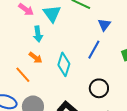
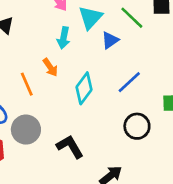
blue triangle: (104, 25) -> (110, 40), moved
black circle: (99, 88) -> (137, 126), moved

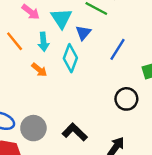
blue line: (129, 82) -> (117, 49), moved
orange line: (27, 84) -> (15, 41), moved
cyan diamond: (84, 88) -> (70, 58), moved

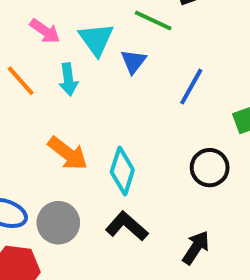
cyan diamond: (70, 58) -> (122, 171), moved
orange arrow: (39, 70) -> (68, 153), moved, size x1.5

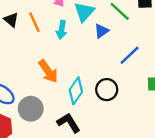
black circle: (210, 168) -> (107, 90), moved

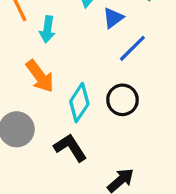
cyan arrow: (62, 30) -> (47, 29), moved
blue line: (130, 55) -> (132, 48), moved

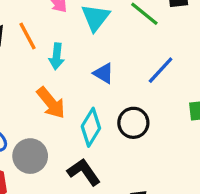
blue triangle: (113, 18) -> (104, 73), moved, turned -50
blue line: (132, 48) -> (161, 70), moved

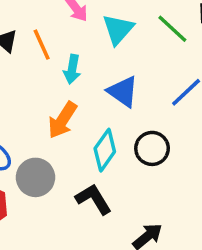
blue triangle: (104, 73) -> (123, 92), size x1.4
orange arrow: (51, 103) -> (62, 120), turned 68

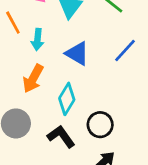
black circle: (152, 148) -> (100, 125), moved

